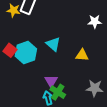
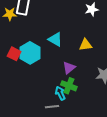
purple triangle: (51, 81) -> (69, 68), moved, turned 32

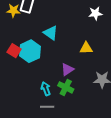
cyan triangle: (55, 39) -> (51, 33), moved
cyan arrow: (60, 93) -> (46, 89), moved

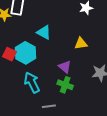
purple triangle: (67, 69) -> (65, 67), turned -40
cyan arrow: (46, 89) -> (32, 82), moved, size x1.5

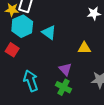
cyan hexagon: (25, 53) -> (22, 26), moved

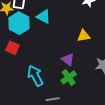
cyan triangle: (49, 32) -> (44, 17), moved
green cross: (64, 87) -> (69, 77), turned 35

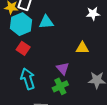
cyan triangle: (44, 17) -> (46, 22), turned -42
red square: (12, 48) -> (23, 48), moved

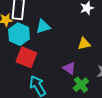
red square: (23, 48) -> (26, 57), size x1.5
green cross: (60, 86) -> (81, 85), moved

